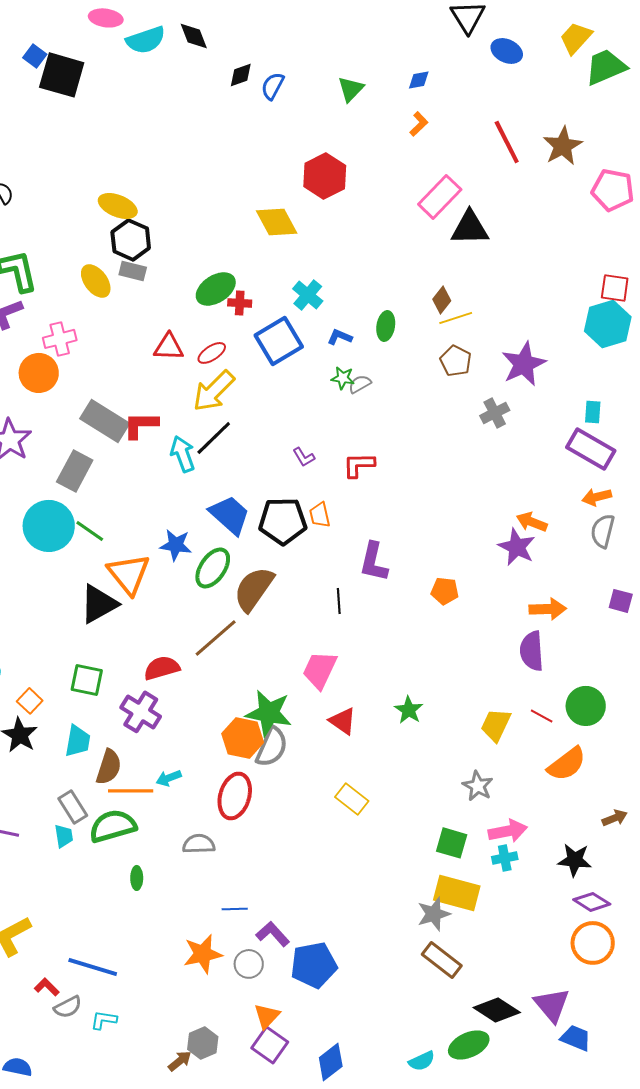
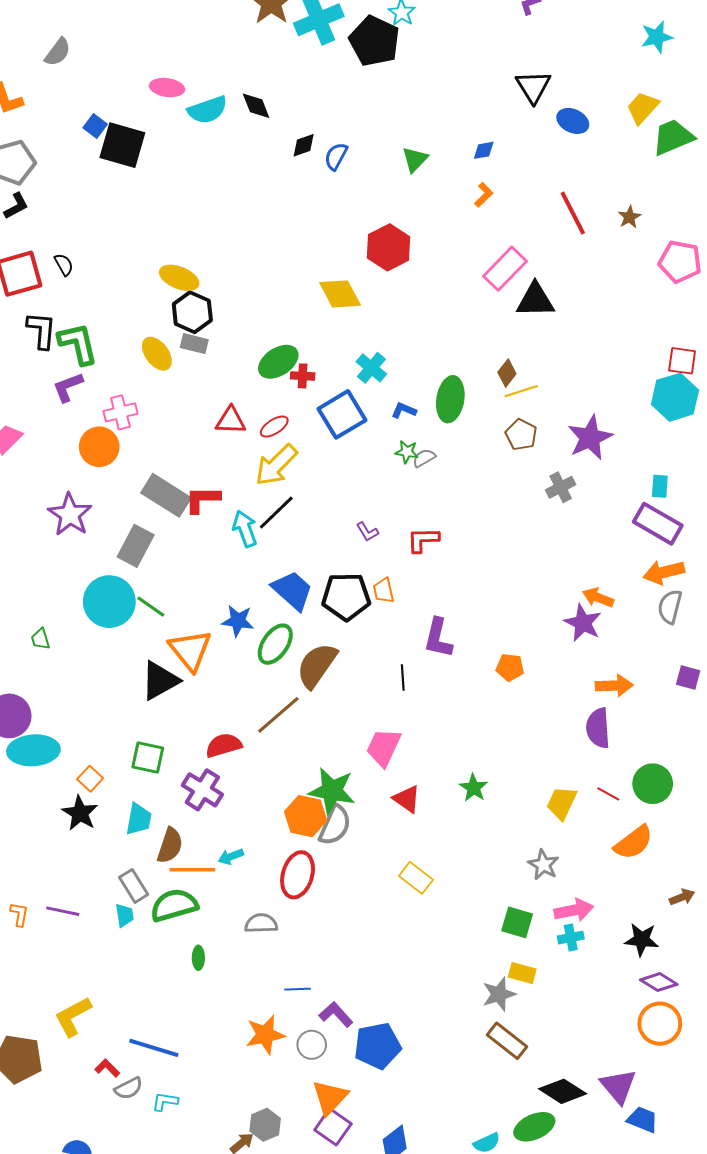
brown star: (563, 146) -> (629, 217), size x0.6
green ellipse: (386, 326) -> (450, 399), size x1.5
orange arrow: (597, 497) -> (664, 572), size x1.4
yellow rectangle: (457, 893) -> (522, 973), size x0.6
orange triangle: (267, 1016) -> (330, 1097), size x1.4

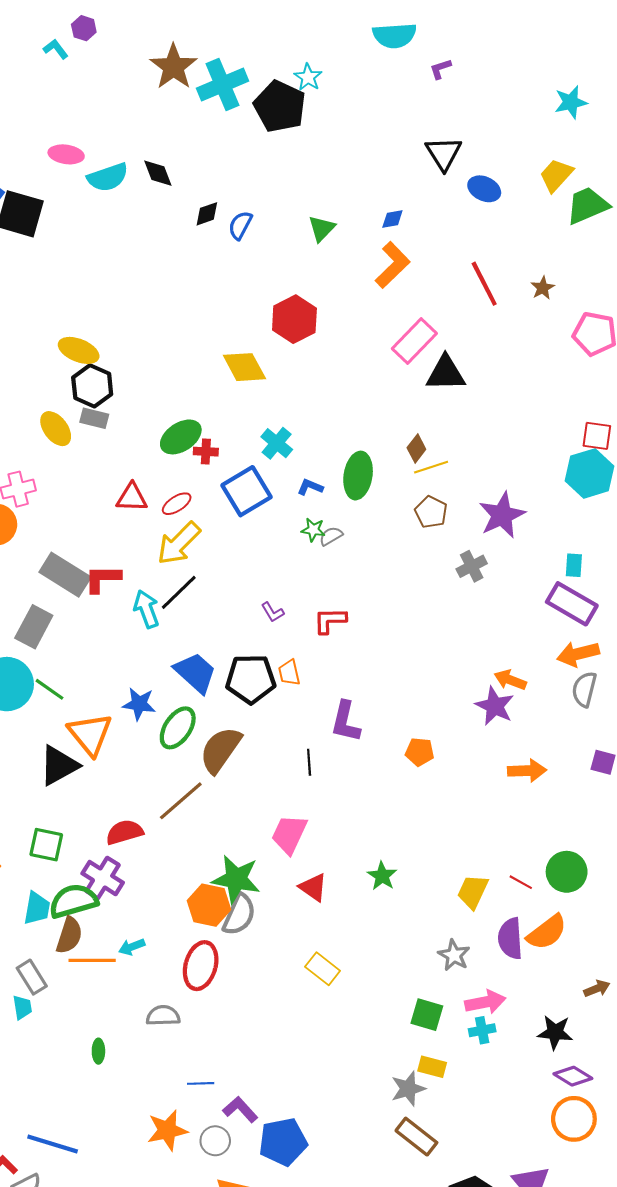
orange L-shape: (484, 195) -> (392, 265), size x1.8
purple semicircle: (598, 728) -> (510, 938), moved
green semicircle: (174, 905) -> (73, 901), moved

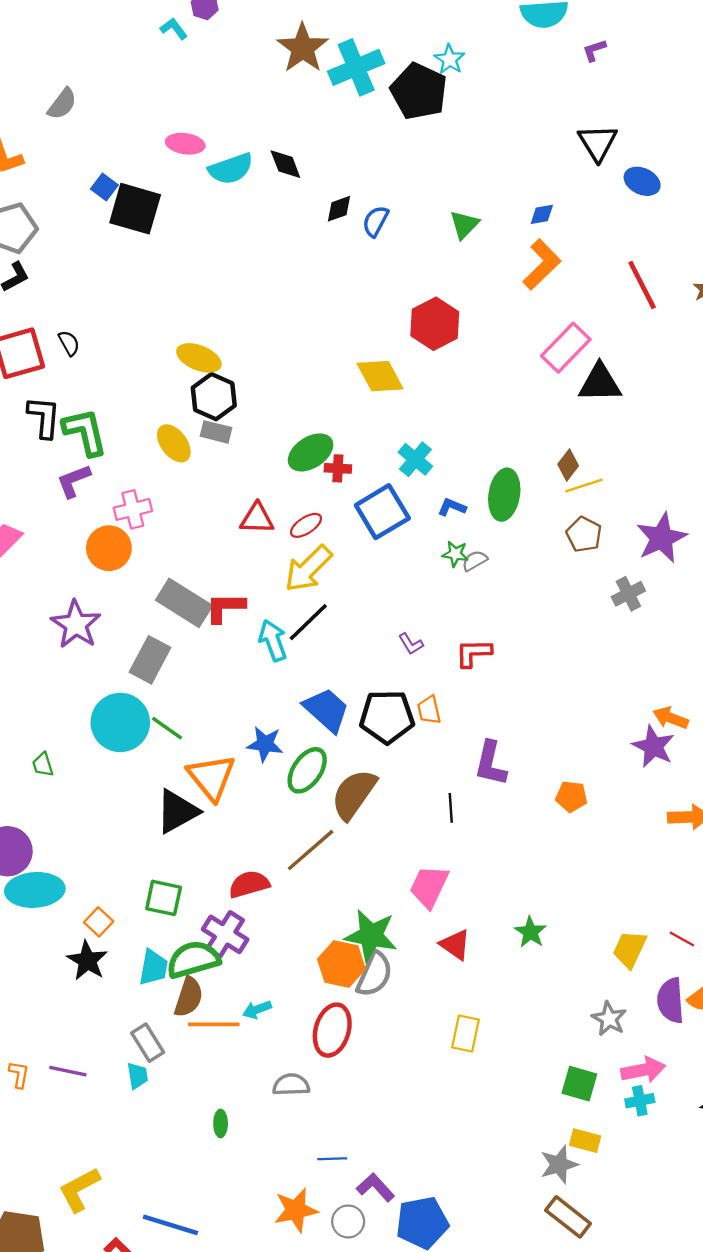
yellow rectangle: (323, 969) -> (465, 1033), turned 64

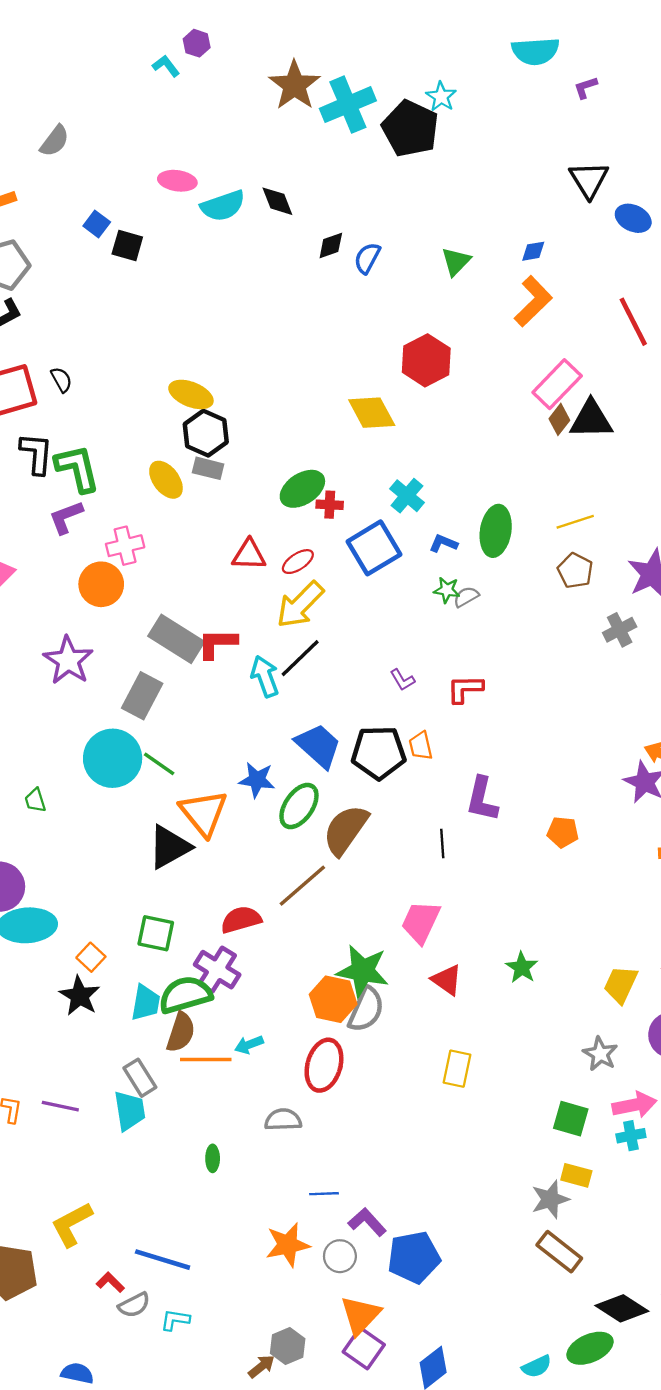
black square: (135, 209) -> (127, 246), size x0.6
brown diamond: (568, 465) -> (559, 419), moved
cyan trapezoid: (137, 1076) -> (130, 1111), size x1.5

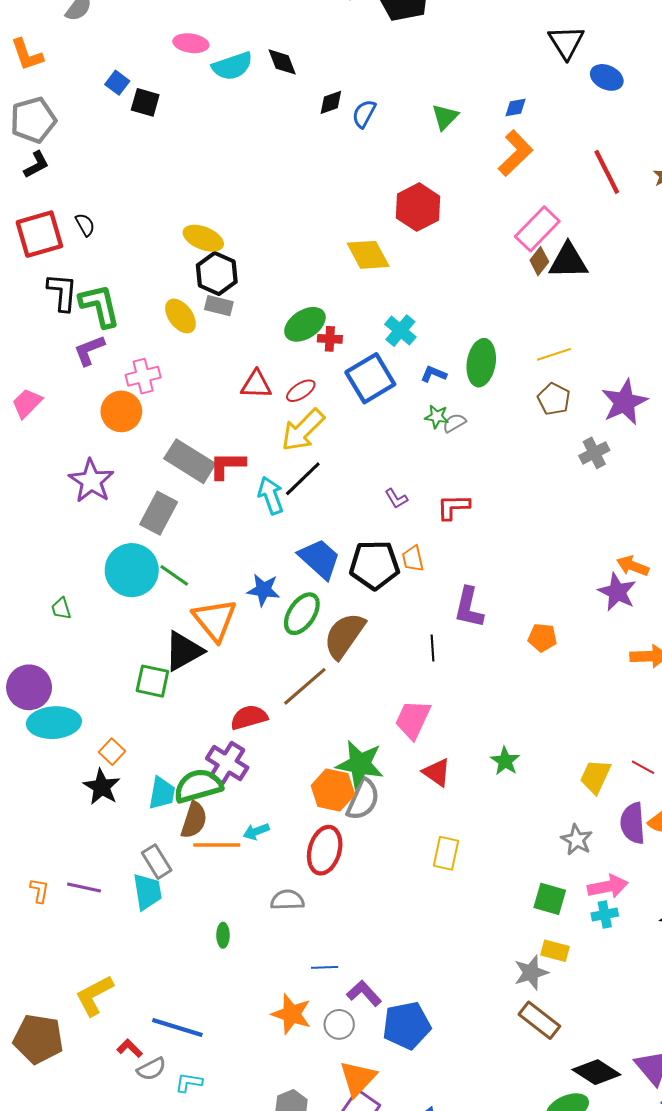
green square: (156, 933) -> (152, 681), moved
orange star: (288, 1245) -> (291, 1014), turned 30

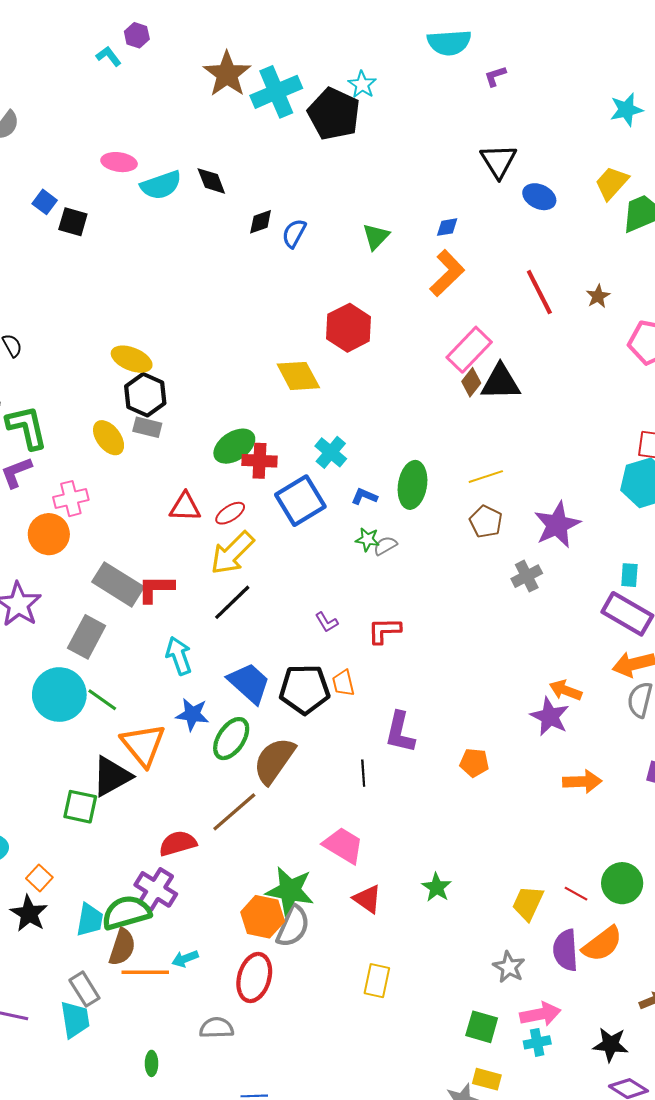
red cross: (330, 339) -> (259, 461), size x1.4
cyan arrow: (271, 495) -> (179, 656), moved
pink trapezoid: (413, 719) -> (343, 845), turned 96

